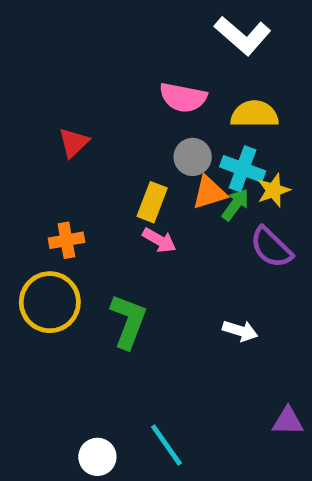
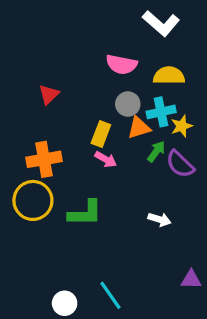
cyan cross: (243, 169) -> (161, 112), turned -32
green arrow: (235, 205) -> (156, 151), moved
orange cross: (66, 240) -> (44, 159), size x1.5
green L-shape: (128, 321) -> (85, 213), turned 69

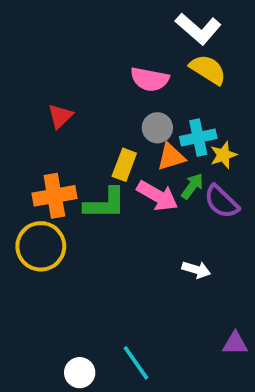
yellow semicircle: (169, 76) -> (208, 70), moved, turned 32
pink arrow: (106, 159) -> (157, 196), moved, size x1.5
green L-shape: (85, 213) -> (105, 204), moved

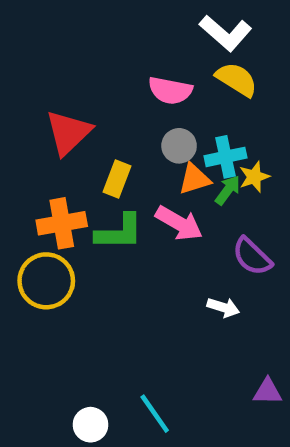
red triangle: (60, 116) -> (68, 133), size x1.6
yellow rectangle: (124, 165) -> (117, 179), moved
green arrow: (192, 186) -> (228, 190), moved
purple semicircle: (222, 202) -> (252, 256), moved

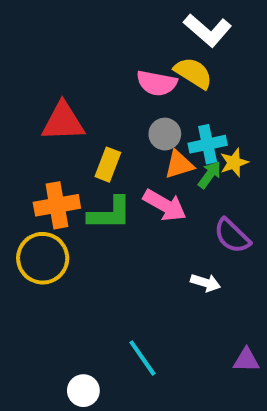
yellow semicircle: (237, 79) -> (193, 73), moved
red triangle: (68, 133) -> (63, 122), turned 42
cyan line: (155, 414) -> (142, 358), moved

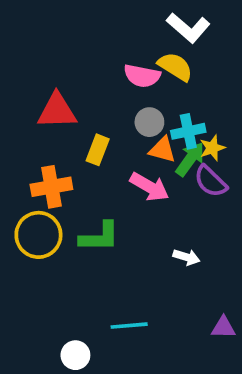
orange triangle: (179, 165) -> (162, 150), turned 32
green arrow: (210, 175) -> (190, 159), size x1.4
green L-shape: (110, 213) -> (100, 237), moved
purple semicircle: (232, 236) -> (210, 181), moved
cyan line: (142, 358) -> (129, 326), turned -60

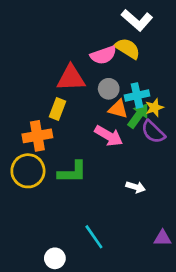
pink semicircle: (142, 76) -> (103, 55), turned -30
red triangle: (57, 111) -> (71, 78), moved
yellow rectangle: (98, 150) -> (58, 109), moved
cyan line: (129, 326) -> (94, 237), turned 60

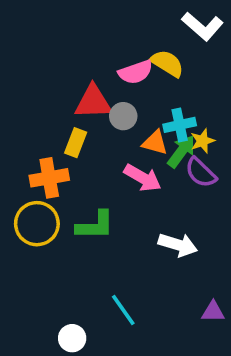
white L-shape: (137, 20) -> (203, 26), moved
gray circle: (109, 89) -> (123, 116), moved
white arrow: (136, 187) -> (178, 245), size x1.5

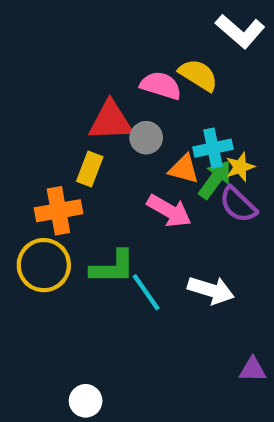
pink semicircle: (136, 72) -> (161, 85), turned -144
cyan line: (123, 310) -> (146, 292), moved

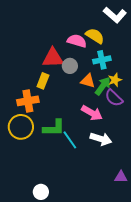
cyan cross: (213, 148) -> (102, 60), moved
pink arrow: (169, 211) -> (92, 113), moved

